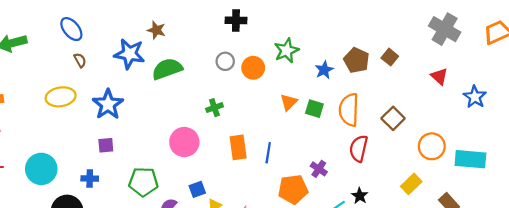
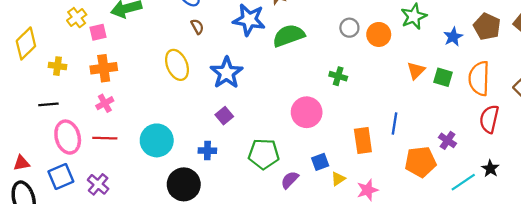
yellow ellipse: (61, 97) -> (177, 65), turned 76
green cross: (214, 108) -> (338, 76), turned 35
purple square: (106, 145) -> (224, 116), turned -35
orange rectangle: (238, 147) -> (363, 140), moved

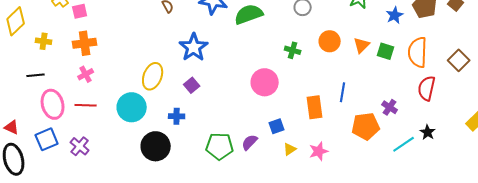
orange circle: (379, 34) -> (330, 41), moved
yellow ellipse: (177, 65) -> (153, 76), moved, turned 44
green pentagon: (264, 154) -> (220, 146), moved
red triangle: (21, 163) -> (12, 127), turned 35
yellow triangle: (338, 179) -> (290, 149), moved

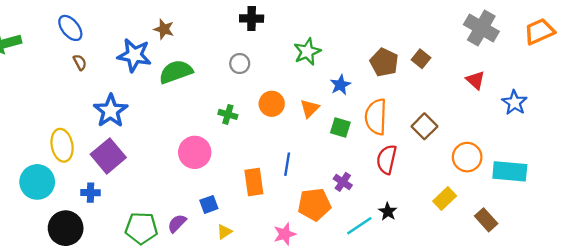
blue star: (395, 15) -> (340, 85), moved
green square: (386, 51) -> (340, 127), moved
yellow ellipse: (153, 76) -> (62, 145), turned -32
purple square: (192, 85) -> (108, 156), size x1.8
pink star: (319, 151) -> (285, 234), moved

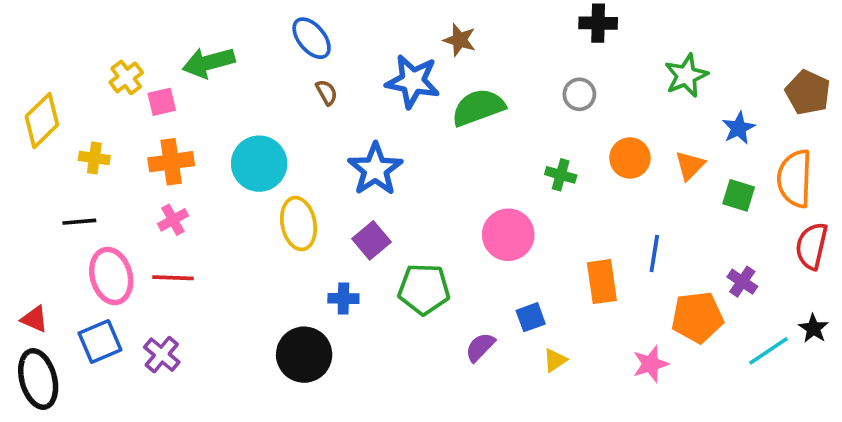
purple square: (108, 156) -> (372, 240), size x0.7
cyan circle: (37, 182) -> (259, 164), moved
green pentagon: (141, 228) -> (424, 289), moved

